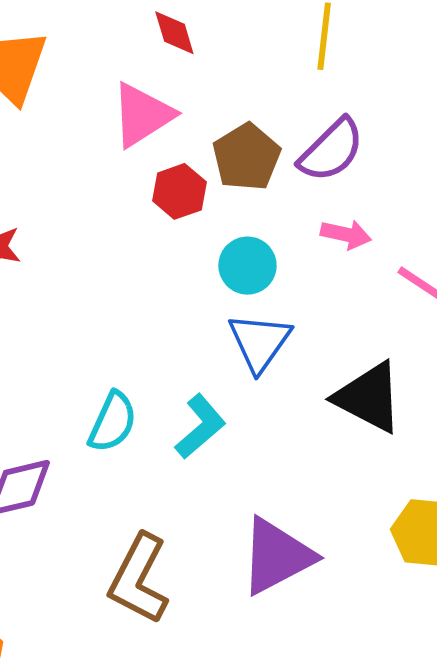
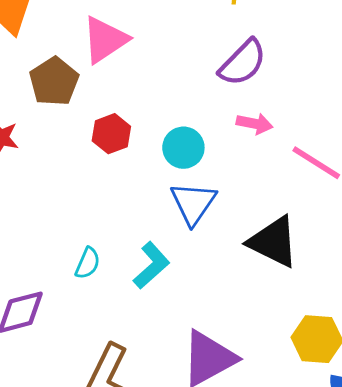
brown pentagon: (247, 157) -> (54, 82), moved
red hexagon: (179, 191) -> (111, 134), moved
cyan semicircle: (113, 422) -> (88, 263), size x0.7

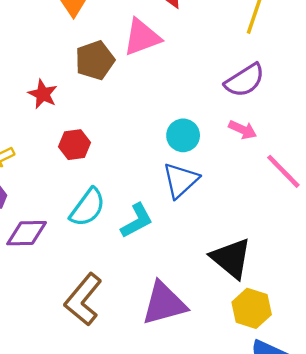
red hexagon: (111, 134) -> (75, 145), moved
black triangle: (273, 242) -> (231, 258), moved
cyan semicircle: (88, 263) -> (88, 207), size x1.6

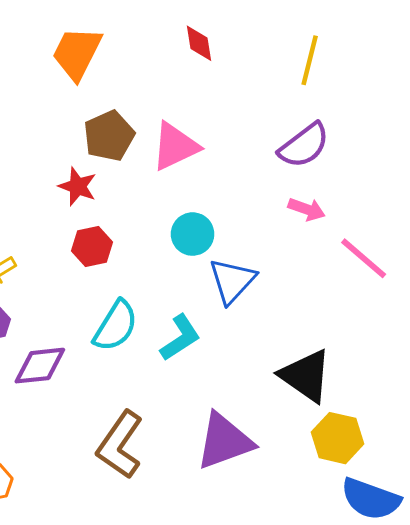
pink triangle: (142, 37) -> (175, 146), moved
red star: (43, 94) -> (78, 186), moved
cyan circle: (183, 135) -> (193, 234), moved

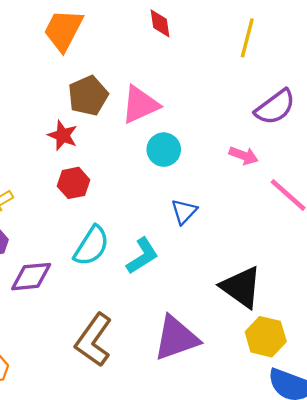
purple semicircle: (304, 145) -> (275, 107), moved
cyan circle: (193, 234) -> (164, 150), moved
blue triangle: (232, 281) -> (184, 211), size x0.7

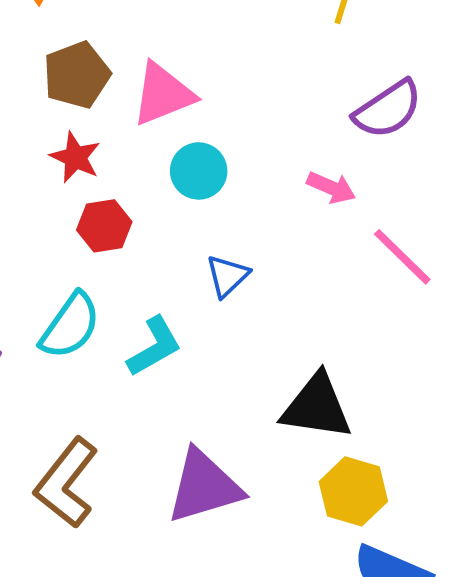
red star: (63, 135) -> (75, 157), moved
red hexagon: (74, 183) -> (104, 226), moved
black triangle: (241, 287) -> (317, 407), turned -30

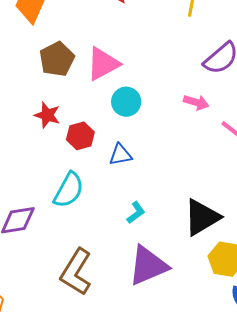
red star: (75, 157) -> (47, 115), moved
blue triangle: (227, 276) -> (120, 155), moved, turned 40
cyan L-shape: (154, 347) -> (136, 213), moved, size x0.7
black triangle: (317, 407) -> (202, 217), turned -33

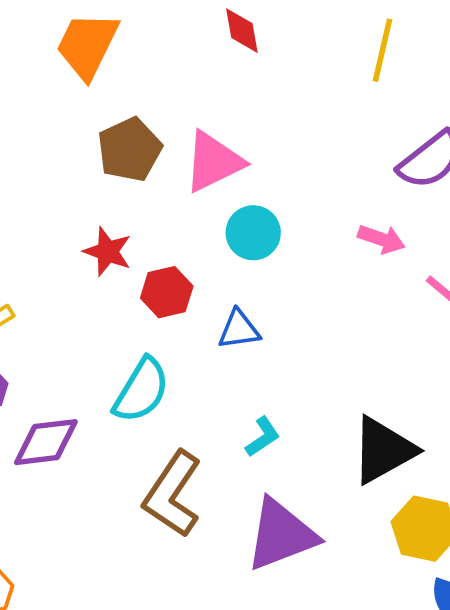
brown L-shape: (76, 272) -> (173, 494), moved

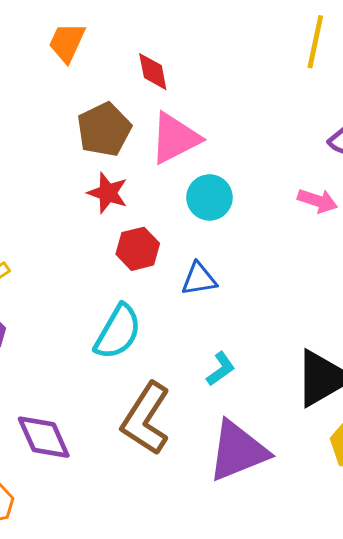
red diamond: (242, 31) -> (153, 72), moved
orange trapezoid: (87, 45) -> (67, 42), size x0.7
red star: (108, 252) -> (108, 193), moved
purple diamond: (46, 442) -> (44, 437), moved, turned 74

